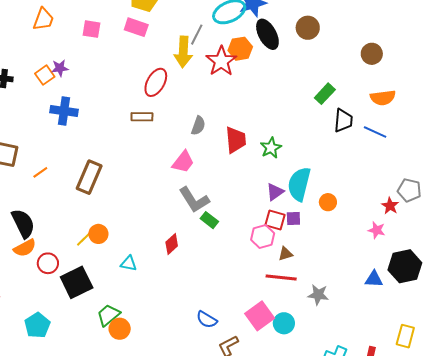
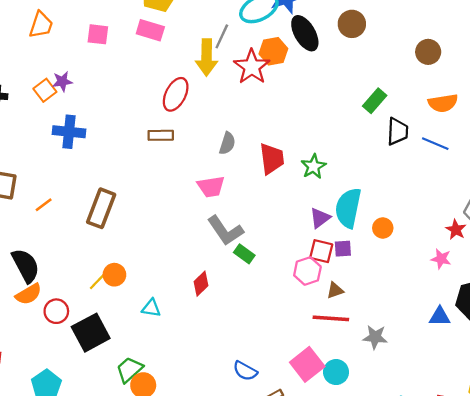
pink trapezoid: (183, 162) -> (211, 187), turned 45

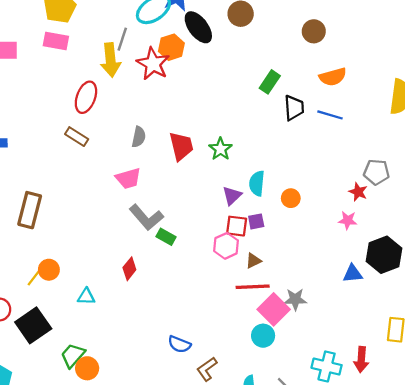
brown rectangle: (161, 135) -> (77, 137), turned 40
cyan semicircle: (348, 208) -> (257, 183), size x0.7
pink square: (307, 364) -> (274, 309), moved

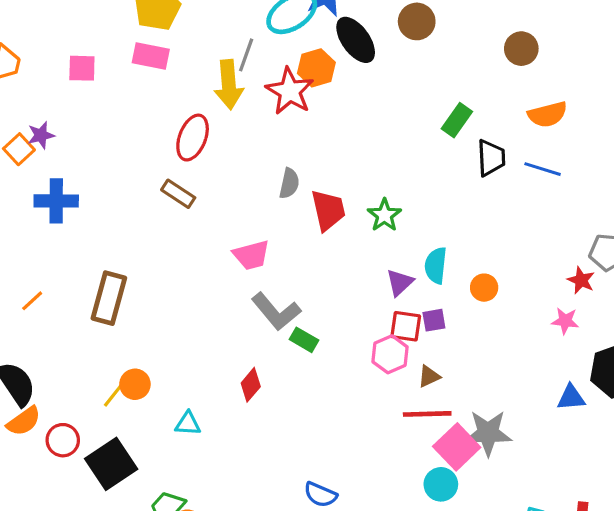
gray semicircle: (139, 137) -> (289, 183), moved
gray star: (295, 299) -> (488, 433), size x1.4

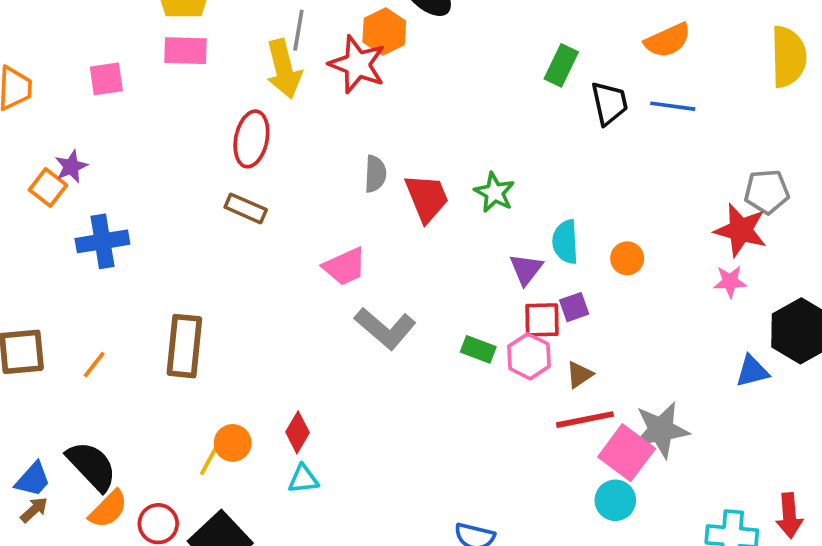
red star: (581, 280) -> (741, 230), size x1.6
green rectangle: (304, 340) -> (478, 349), moved
red diamond: (251, 385) -> (298, 432), moved

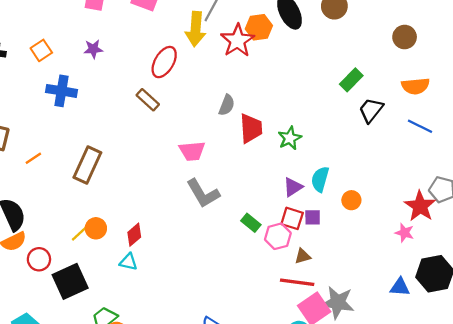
black trapezoid: (609, 103) -> (371, 110), turned -148
blue line: (673, 106) -> (420, 126), moved
purple star: (71, 167) -> (93, 49), moved

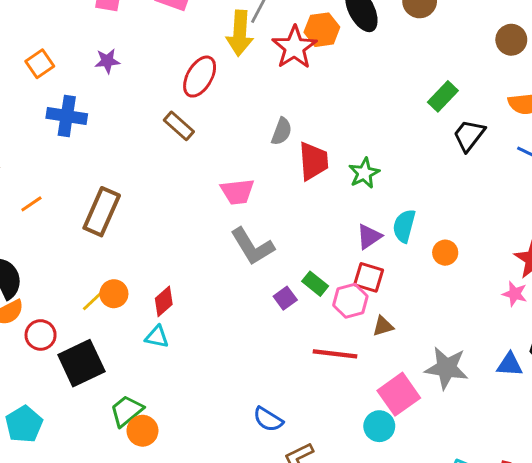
purple square: (313, 217) -> (285, 298), moved, turned -35
red line: (297, 282) -> (335, 354), moved
gray star: (338, 302) -> (446, 368), moved

